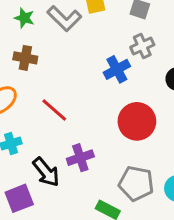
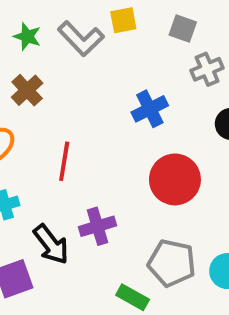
gray cross: (142, 46) -> (207, 69), moved
brown cross: (25, 58) -> (27, 90), turned 35
red line: (54, 110) -> (64, 161), turned 56

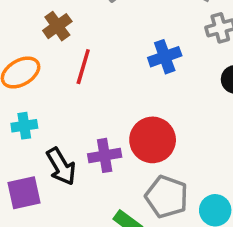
red line: (64, 161) -> (83, 67), moved
red circle: (175, 179) -> (153, 140), moved

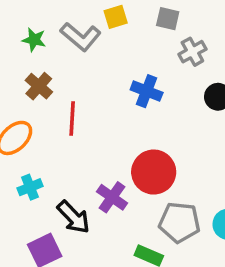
blue cross: (165, 57) -> (147, 91), turned -36
purple cross: (105, 155) -> (112, 197), turned -32

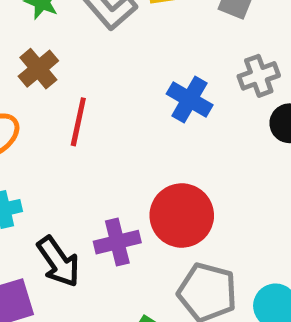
gray cross: (192, 52) -> (259, 76), moved
purple cross: (112, 197) -> (117, 242), turned 32

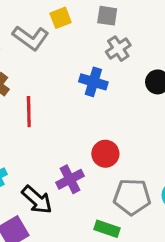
gray cross: (259, 76) -> (118, 49), moved
red circle: (182, 215) -> (105, 154), size x0.7

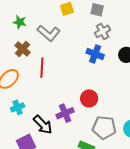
gray L-shape: (31, 38) -> (49, 33), moved
blue cross: (93, 82) -> (95, 54), moved

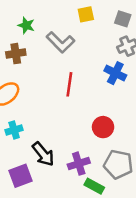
brown cross: (23, 49) -> (16, 54), moved, turned 35
red line: (42, 68) -> (69, 84), moved
purple cross: (65, 113) -> (79, 164), moved

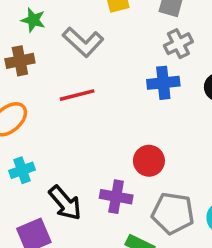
blue cross: (115, 73) -> (163, 83), turned -30
red line: (69, 84) -> (77, 95), moved, turned 70
purple cross: (79, 164) -> (116, 197), moved, turned 30

